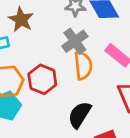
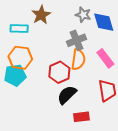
red hexagon: (42, 79) -> (59, 72), moved

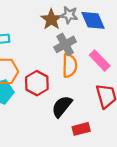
brown star: (41, 15) -> (51, 19), moved
red hexagon: (59, 72) -> (37, 83), moved

